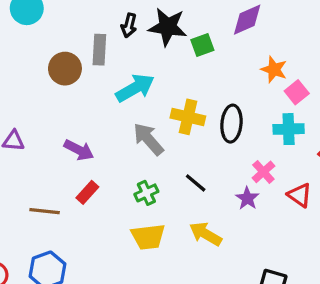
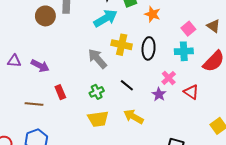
orange star: (274, 69) -> (152, 14), moved
cyan arrow: (135, 88) -> (106, 18), moved
purple arrow: (79, 150) -> (40, 66), moved
red rectangle: (87, 192) -> (60, 92), turned -64

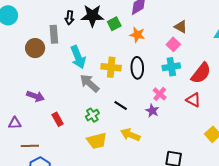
cyan arrow: (106, 18) -> (78, 57), moved, turned 105
brown triangle: (213, 26) -> (181, 27), moved
purple triangle: (14, 61) -> (15, 123), moved
red triangle: (191, 92) -> (193, 100), moved
brown line: (34, 104) -> (30, 146), moved

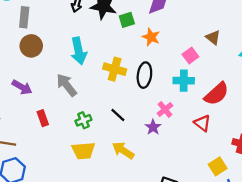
brown triangle: (181, 27) -> (213, 37), moved
gray rectangle: (54, 34) -> (24, 17), moved
brown circle: (35, 48) -> (31, 46), moved
gray arrow: (89, 83) -> (67, 85), moved

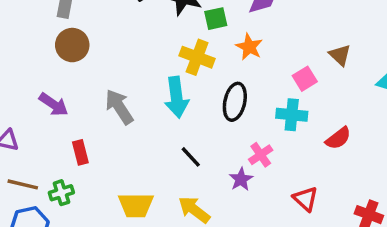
cyan arrow: (79, 51) -> (176, 97), moved
yellow cross: (115, 69) -> (197, 57), moved
red semicircle: (217, 94) -> (338, 138), size x0.7
green cross: (83, 120) -> (61, 193), moved
red triangle: (202, 123) -> (305, 199), moved

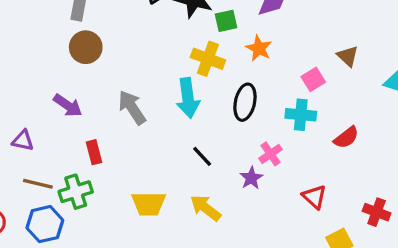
green cross: (61, 193) -> (76, 192), size x1.4

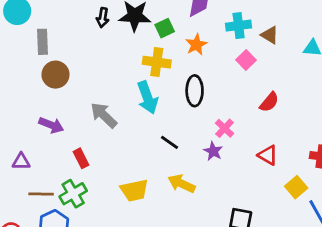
orange star: (259, 48) -> (196, 45), turned 30
cyan cross: (301, 115) -> (239, 26), moved
red semicircle: (346, 137) -> (269, 102), moved

